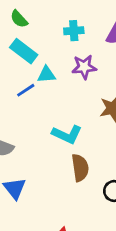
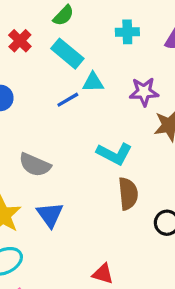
green semicircle: (19, 19) -> (63, 15), turned -96
purple star: (84, 67) -> (144, 92), moved

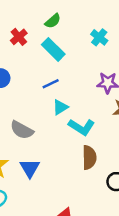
cyan cross: (127, 32) -> (99, 37), turned 35
cyan triangle: (93, 82) -> (60, 107), moved, turned -35

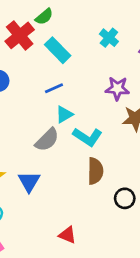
green semicircle: (53, 21) -> (44, 17), moved
red cross: (19, 37) -> (20, 35), size x1.5
gray semicircle: (22, 130) -> (47, 140), moved, turned -75

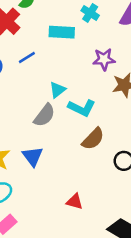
cyan rectangle: (58, 50) -> (62, 32), moved, turned -35
blue line: (54, 88) -> (27, 57), moved
brown semicircle: (95, 171) -> (93, 139), turned 50

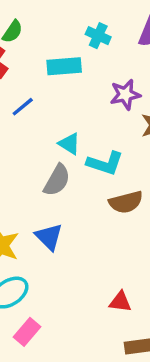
cyan triangle: (57, 90) -> (69, 144), turned -42
brown semicircle: (93, 139) -> (126, 202), turned 40
red triangle: (75, 202) -> (120, 302), moved

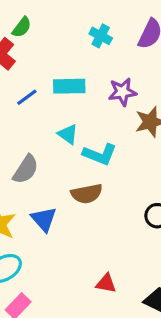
cyan rectangle: (64, 66) -> (69, 86), moved
gray semicircle: (57, 180) -> (26, 169), moved
brown semicircle: (126, 202) -> (87, 194), moved

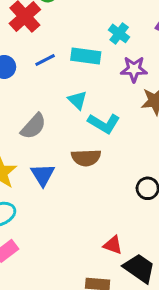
cyan cross: (101, 36) -> (119, 33), moved
red triangle: (106, 283) -> (113, 245), moved

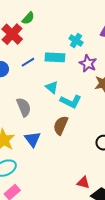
purple star: (134, 69) -> (88, 64), turned 30
gray semicircle: (33, 126) -> (24, 107), turned -60
brown semicircle: (86, 158) -> (61, 125), turned 120

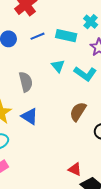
cyan L-shape: (71, 101) -> (85, 74), moved
brown semicircle: (61, 125) -> (78, 112), moved
blue triangle: (33, 139) -> (30, 116), turned -30

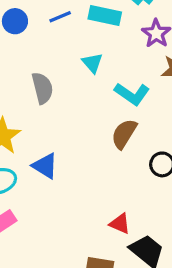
cyan L-shape: (85, 74) -> (132, 94), moved
blue triangle: (30, 116) -> (45, 166), moved

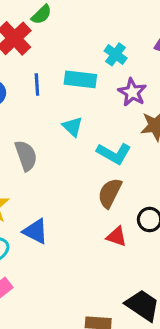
blue line: (60, 17) -> (37, 84), turned -65
red triangle: (120, 224) -> (117, 237), moved

